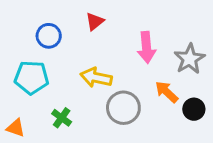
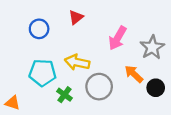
pink arrow: (146, 47) -> (118, 38), turned 35
cyan pentagon: (31, 78) -> (43, 73), moved
green cross: (62, 118) -> (64, 95), moved

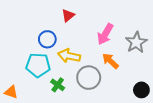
blue circle: (39, 29) -> (47, 39), moved
orange arrow: (134, 74) -> (110, 61), moved
black circle: (156, 88) -> (141, 90), moved

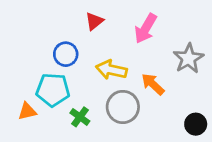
pink arrow: (105, 34) -> (146, 28), moved
yellow arrow: (69, 56) -> (111, 70), moved
orange triangle: (11, 92) -> (27, 111), moved, turned -32

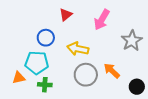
orange arrow: (153, 84) -> (112, 71), moved
green cross: (80, 117) -> (45, 85), moved, turned -32

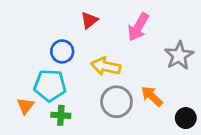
orange triangle: (19, 78) -> (25, 106), turned -40

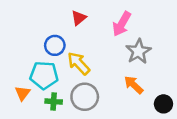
gray star: (179, 56) -> (138, 51), moved
yellow arrow: (106, 66) -> (79, 63), moved, turned 35
gray circle: (117, 102) -> (85, 97), moved

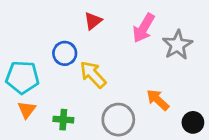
gray star: (138, 51) -> (177, 45), moved
cyan pentagon: (44, 75) -> (22, 77), moved
gray circle: (85, 97) -> (118, 120), moved

